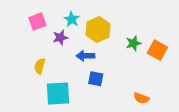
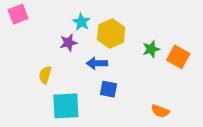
pink square: (37, 22) -> (18, 14), moved

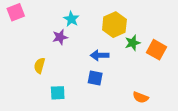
yellow hexagon: (111, 34) -> (114, 25), moved
blue arrow: (97, 63) -> (100, 55), moved
cyan square: (66, 106) -> (58, 93), size x0.6

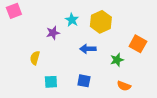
cyan star: (71, 19) -> (72, 20), moved
green star: (133, 43) -> (117, 60), moved
blue square: (95, 78) -> (84, 81), moved

